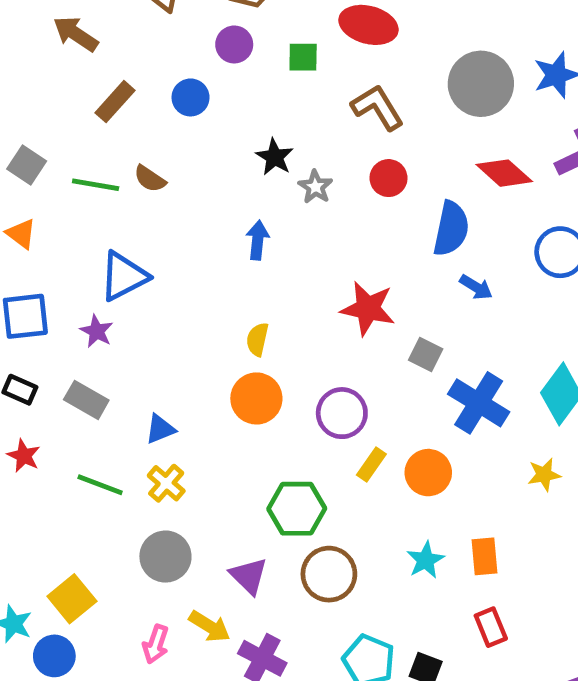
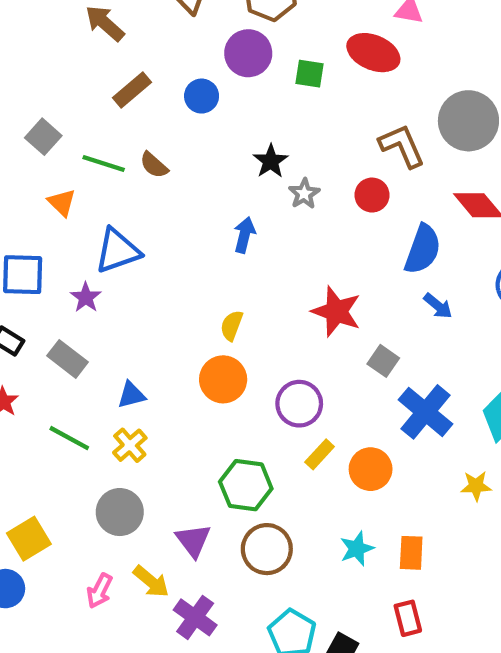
purple circle: (234, 44) -> (248, 53), size x1.4
brown L-shape: (377, 107) -> (402, 146), moved
orange triangle: (21, 234) -> (62, 202), moved

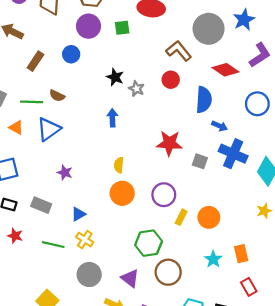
blue triangle: (118, 251) -> (49, 129), moved
purple star: (86, 297) -> (65, 173), moved
blue cross: (426, 412) -> (233, 154), moved

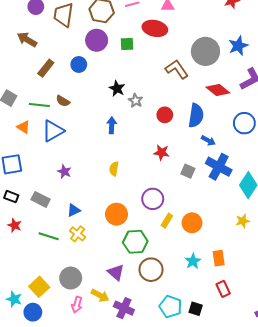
red circle: (171, 80) -> (165, 115), moved
red star: (169, 143) -> (162, 152), size x0.7
orange circle: (122, 193) -> (117, 214), moved
gray circle: (89, 275) -> (71, 278), moved

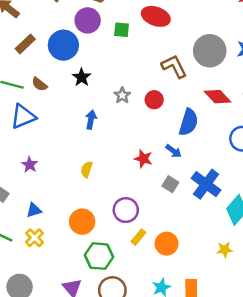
blue circle: (79, 64) -> (63, 45), size x1.6
black star: (117, 88) -> (82, 77), moved
red circle: (165, 115) -> (154, 100), moved
blue arrow: (208, 141) -> (174, 151), moved

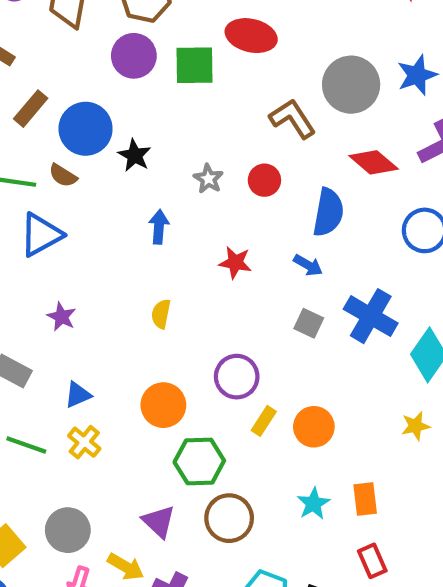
green square: (122, 30) -> (194, 65), size x1.5
blue circle: (63, 45) -> (86, 129), moved
red star: (143, 159) -> (235, 263), moved

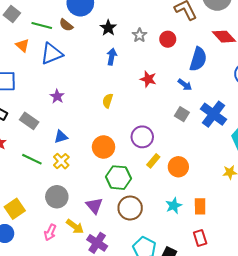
black star: (135, 155) -> (108, 28), moved
gray circle: (68, 530) -> (57, 197), moved

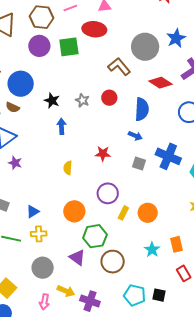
red star: (148, 79) -> (103, 154), moved
purple star: (57, 96) -> (15, 163), moved
yellow cross: (61, 161) -> (39, 234), turned -35
purple triangle: (94, 206) -> (77, 258), moved

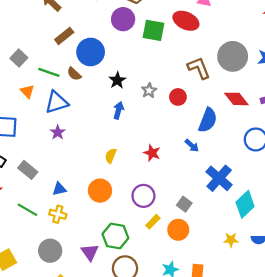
gray square: (139, 164) -> (184, 204), moved
orange circle: (74, 211) -> (100, 191), moved

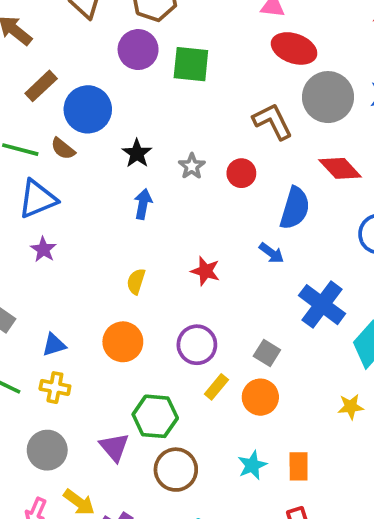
red ellipse: (186, 21) -> (294, 48), moved

